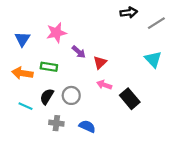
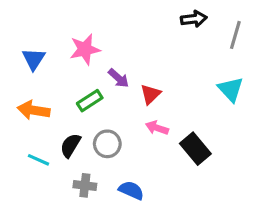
gray line: (156, 23) -> (235, 35), turned -42
green rectangle: (49, 67) -> (90, 101), moved, turned -42

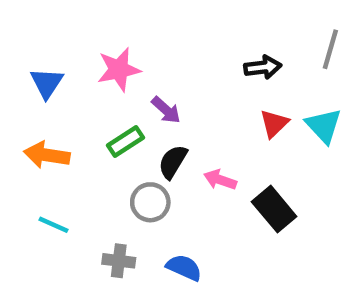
black arrow: (194, 19) -> (263, 67), moved
red triangle: (151, 94) -> (274, 123), moved
black semicircle: (70, 145) -> (173, 162), moved

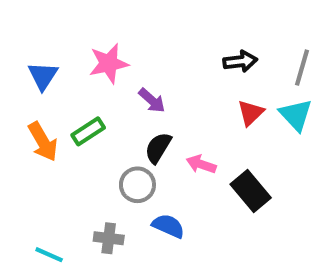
gray line: (330, 49) -> (302, 68), moved
green rectangle: (126, 141) -> (88, 131), moved
orange arrow: (47, 155) -> (43, 142), turned -129
cyan line: (53, 225) -> (49, 255), moved
blue semicircle: (184, 268) -> (168, 226), moved

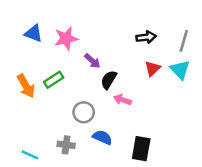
blue triangle: (43, 76) -> (34, 33), moved, turned -42
black semicircle: (158, 148) -> (109, 80), moved
black rectangle: (251, 191) -> (141, 149), moved, turned 50

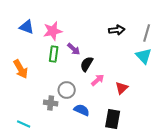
red triangle: (152, 68) -> (122, 88), moved
green rectangle: (54, 80) -> (54, 54), moved, turned -49
pink arrow: (122, 100) -> (98, 80), turned 120
gray cross: (66, 145) -> (51, 103), moved

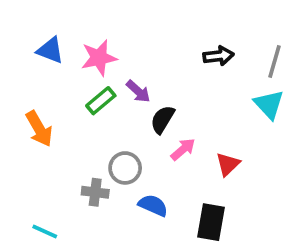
green rectangle: (54, 54) -> (101, 101), turned 42

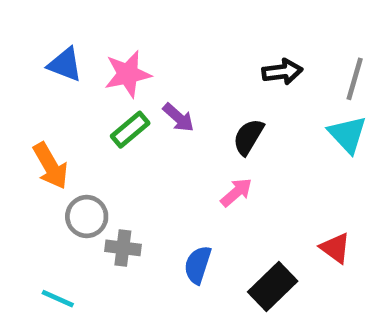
black semicircle: (162, 119) -> (248, 137), moved
red triangle: (228, 164) -> (335, 248), moved, turned -40
gray circle: (125, 168) -> (87, 217), moved
blue semicircle: (153, 205) -> (198, 265), turned -96
black rectangle: (211, 222) -> (273, 287), turned 36

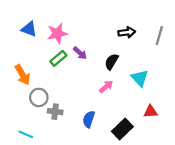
cyan triangle: (347, 134) -> (140, 78), moved
red triangle: (335, 248) -> (151, 112), turned -40

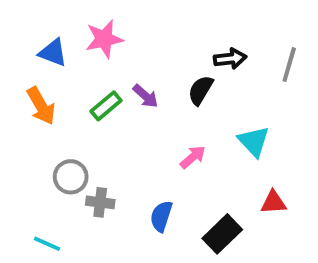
pink star: (57, 33) -> (104, 39), moved
black semicircle: (112, 62) -> (201, 90), moved
orange arrow: (23, 75) -> (41, 106), moved

